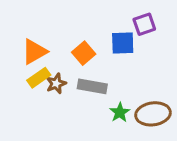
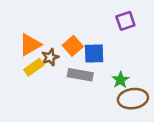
blue square: (123, 43) -> (94, 53), moved
brown star: (56, 84) -> (50, 57), moved
green star: (120, 112) -> (120, 80), moved

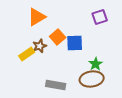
orange triangle: (30, 45) -> (37, 17), moved
gray rectangle: (80, 75) -> (56, 85), moved
brown ellipse: (133, 99) -> (92, 79), moved

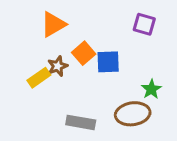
purple square: (100, 17) -> (144, 24), turned 35
green star: (96, 64) -> (151, 89), moved

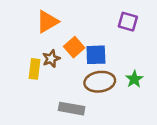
yellow rectangle: (39, 78) -> (35, 69), turned -48
brown ellipse: (133, 114) -> (100, 82), moved

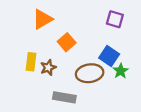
blue square: (96, 55) -> (109, 56), moved, turned 36
brown star: (51, 59) -> (48, 67), moved

